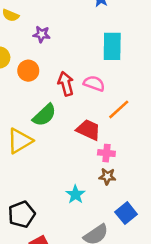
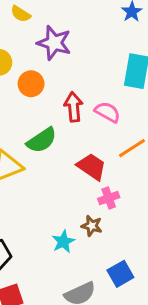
purple star: (42, 34) -> (54, 43), size x1.6
pink cross: (106, 153) -> (109, 198), turned -35
brown star: (107, 176) -> (92, 226), moved

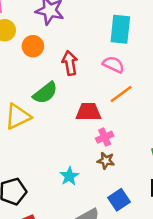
pink semicircle: (107, 112) -> (113, 65), moved
red trapezoid: (92, 167) -> (88, 112), turned -30
brown star: (92, 226) -> (106, 161), moved

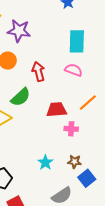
orange line: (121, 94) -> (88, 102), moved
pink cross: (105, 137) -> (71, 129), turned 32
brown star: (106, 161) -> (74, 162), moved

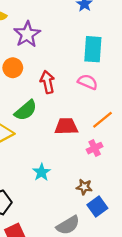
purple star: (19, 31) -> (27, 34), turned 30
pink cross: (71, 129) -> (95, 148), moved, turned -32
cyan star: (45, 162) -> (41, 172), moved

